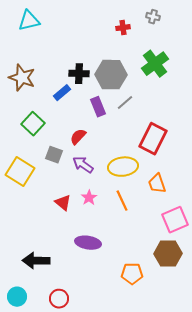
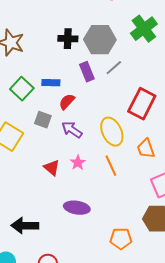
blue rectangle: (62, 93) -> (51, 83), moved, turned 42
yellow ellipse: (123, 167) -> (112, 132), turned 72

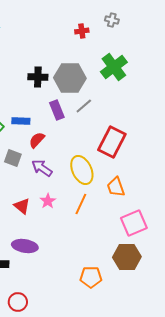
orange line: (111, 166) -> (81, 204), turned 50
purple ellipse: (77, 208) -> (25, 246), moved

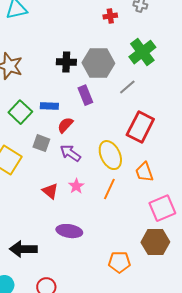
gray line: (84, 106) -> (127, 87), moved
purple ellipse: (25, 246) -> (69, 231), moved

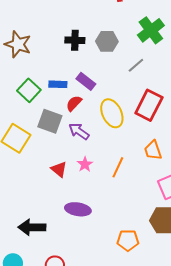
gray hexagon: (98, 63) -> (107, 41), size x0.7
purple rectangle: (85, 95) -> (86, 81), moved, turned -30
gray square: (41, 143) -> (50, 121), size x1.4
yellow ellipse: (110, 155) -> (112, 113), moved

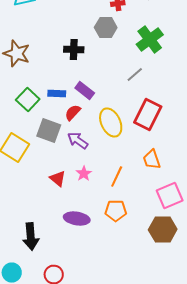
gray hexagon: (107, 41) -> (106, 28), moved
black arrow: (32, 227) -> (31, 236), turned -96
orange pentagon: (128, 240) -> (116, 210), moved

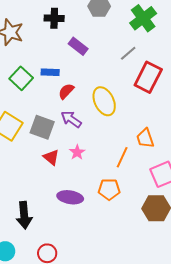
black cross: (74, 50) -> (54, 18), moved
purple rectangle: (85, 90) -> (78, 46), moved
red rectangle: (148, 114) -> (148, 77), moved
gray square: (49, 130) -> (42, 127), moved
orange line: (117, 176) -> (122, 157), moved

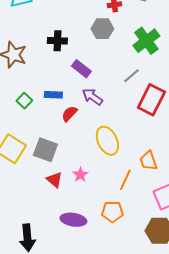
green square: (21, 78) -> (24, 101), size x0.7
yellow ellipse: (104, 101) -> (107, 141), moved
purple arrow: (71, 119) -> (92, 97), moved

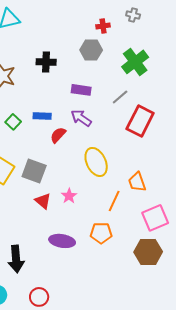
purple rectangle: (81, 69) -> (81, 90), moved, turned -30

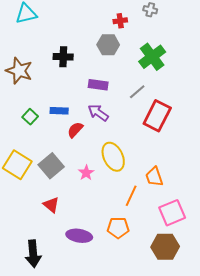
gray square: (34, 171) -> (51, 166), turned 30
pink star: (69, 196) -> (86, 173), moved
red triangle: (43, 201) -> (51, 205), moved

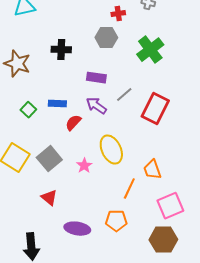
gray line: (137, 92) -> (124, 95), moved

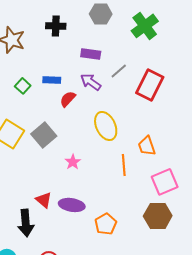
pink star: (84, 166) -> (73, 162), moved
orange line: (129, 189) -> (124, 165), turned -30
red triangle: (49, 198) -> (44, 200), moved
orange pentagon: (116, 221) -> (106, 224), moved, turned -30

